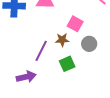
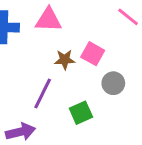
brown star: (62, 40) -> (65, 60), moved

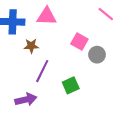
brown star: (65, 60) -> (31, 46), moved
gray circle: (113, 83) -> (97, 55), moved

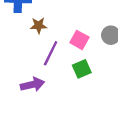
pink square: (79, 42) -> (79, 40), moved

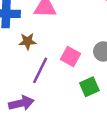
green square: (82, 69) -> (89, 87), moved

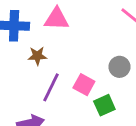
pink square: (70, 57) -> (84, 85), moved

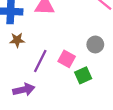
brown star: (37, 56) -> (17, 40), moved

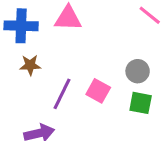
green square: (83, 75) -> (141, 103), moved, turned 35

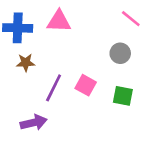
gray circle: (138, 71) -> (120, 53), moved

